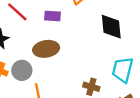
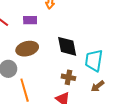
black diamond: (111, 27) -> (67, 46), moved

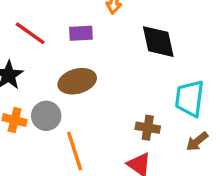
black diamond: (67, 46) -> (158, 42), moved

